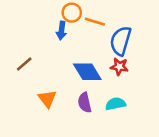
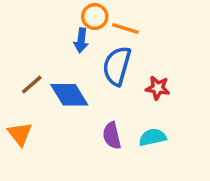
blue semicircle: (121, 41) -> (117, 66), moved
blue diamond: (87, 72) -> (69, 95), moved
orange triangle: (47, 99) -> (20, 134), moved

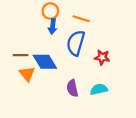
orange circle: (95, 17) -> (50, 11), moved
brown line: (32, 85) -> (21, 55), turned 40
orange triangle: (20, 134) -> (27, 74), moved

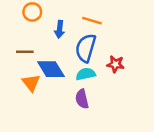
orange circle: (50, 11) -> (32, 12), moved
brown line: (21, 55) -> (25, 52), moved
cyan semicircle: (99, 89) -> (86, 74), moved

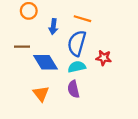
orange triangle: (31, 83) -> (41, 94), moved

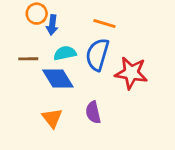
blue arrow: (53, 27) -> (52, 25), moved
red star: (104, 58) -> (131, 73), size x1.6
cyan semicircle: (77, 67) -> (65, 53), moved

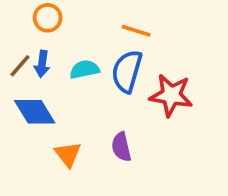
blue arrow: (52, 25) -> (42, 64), moved
brown line: (28, 59) -> (20, 66), moved, turned -48
blue diamond: (58, 79) -> (35, 112), moved

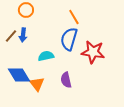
orange line: (136, 31) -> (74, 17), turned 42
cyan semicircle: (84, 69) -> (46, 56), moved
blue diamond: (35, 112) -> (19, 75), moved

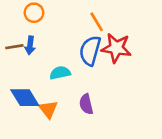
brown line: (11, 36) -> (14, 47), turned 40
red star: (93, 52) -> (116, 48), moved

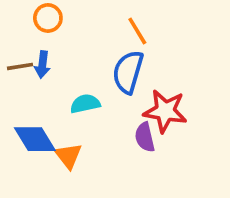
red star: (116, 48) -> (165, 111), moved
purple semicircle: (86, 104) -> (145, 137), moved

